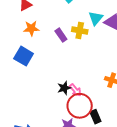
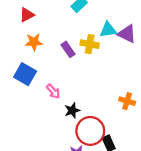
cyan triangle: (96, 18) -> (108, 30), turned 42
pink arrow: (75, 90) -> (53, 91), moved

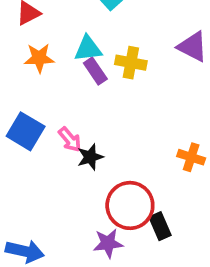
cyan triangle: (108, 30) -> (88, 49), moved
blue square: (25, 74) -> (26, 131), moved
black star: (72, 110) -> (90, 157), moved

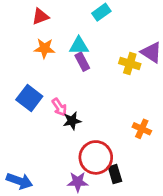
yellow cross: (131, 63) -> (130, 64), moved

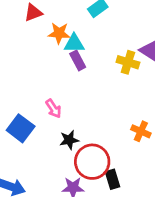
orange star: (44, 48) -> (59, 33), moved
blue square: (29, 98) -> (21, 128), moved
black star: (72, 121) -> (69, 140), moved

